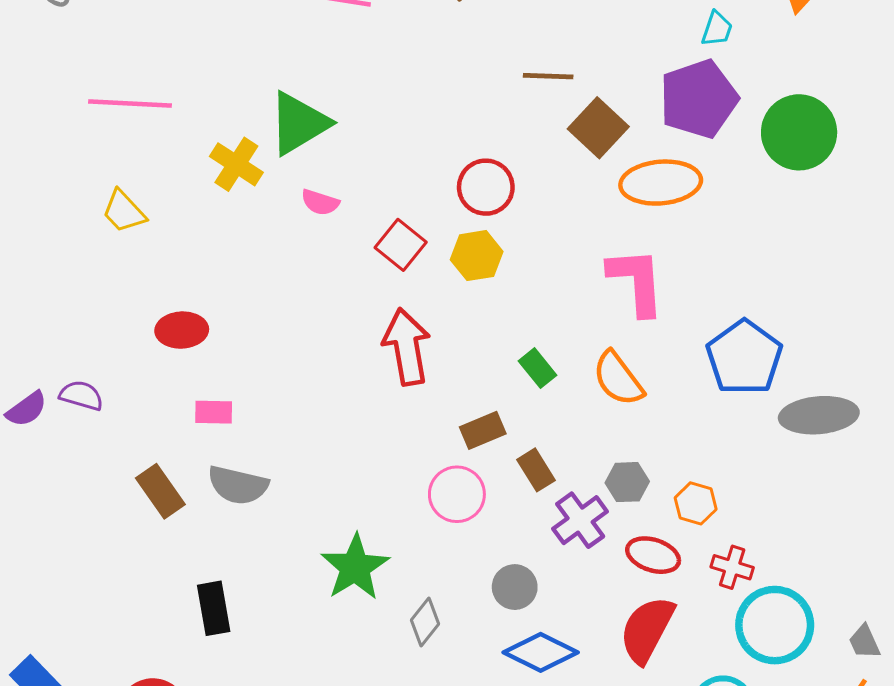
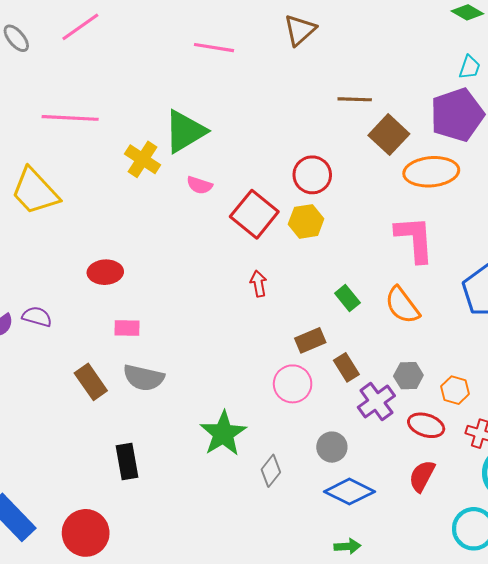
yellow trapezoid: (124, 211) -> (35, 191), moved, size x1.6
red square: (401, 245) -> (254, 214), size x1.4
red arrow: (407, 347) -> (258, 284), size x0.5
red semicircle: (647, 630) -> (422, 476), size x0.7

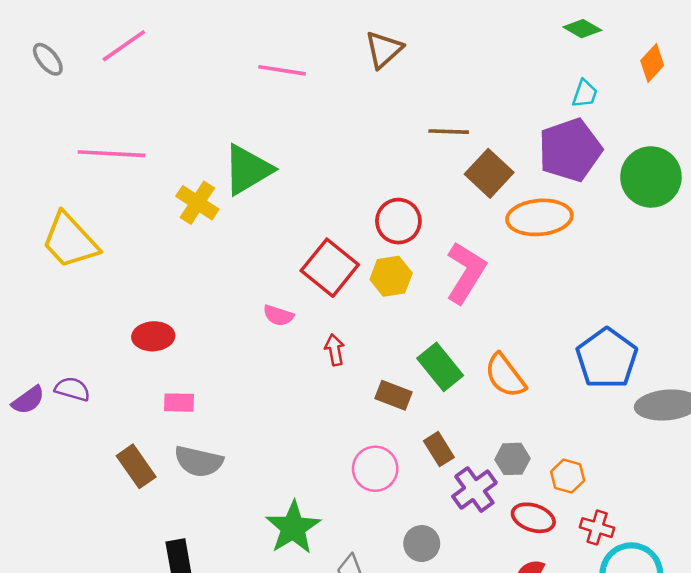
pink semicircle: (199, 185) -> (278, 315), moved
pink L-shape: (415, 239) -> (466, 273), moved, turned 36
green rectangle: (347, 298) -> (440, 367), size x1.5
brown rectangle: (310, 340) -> (394, 395), moved, turned 44

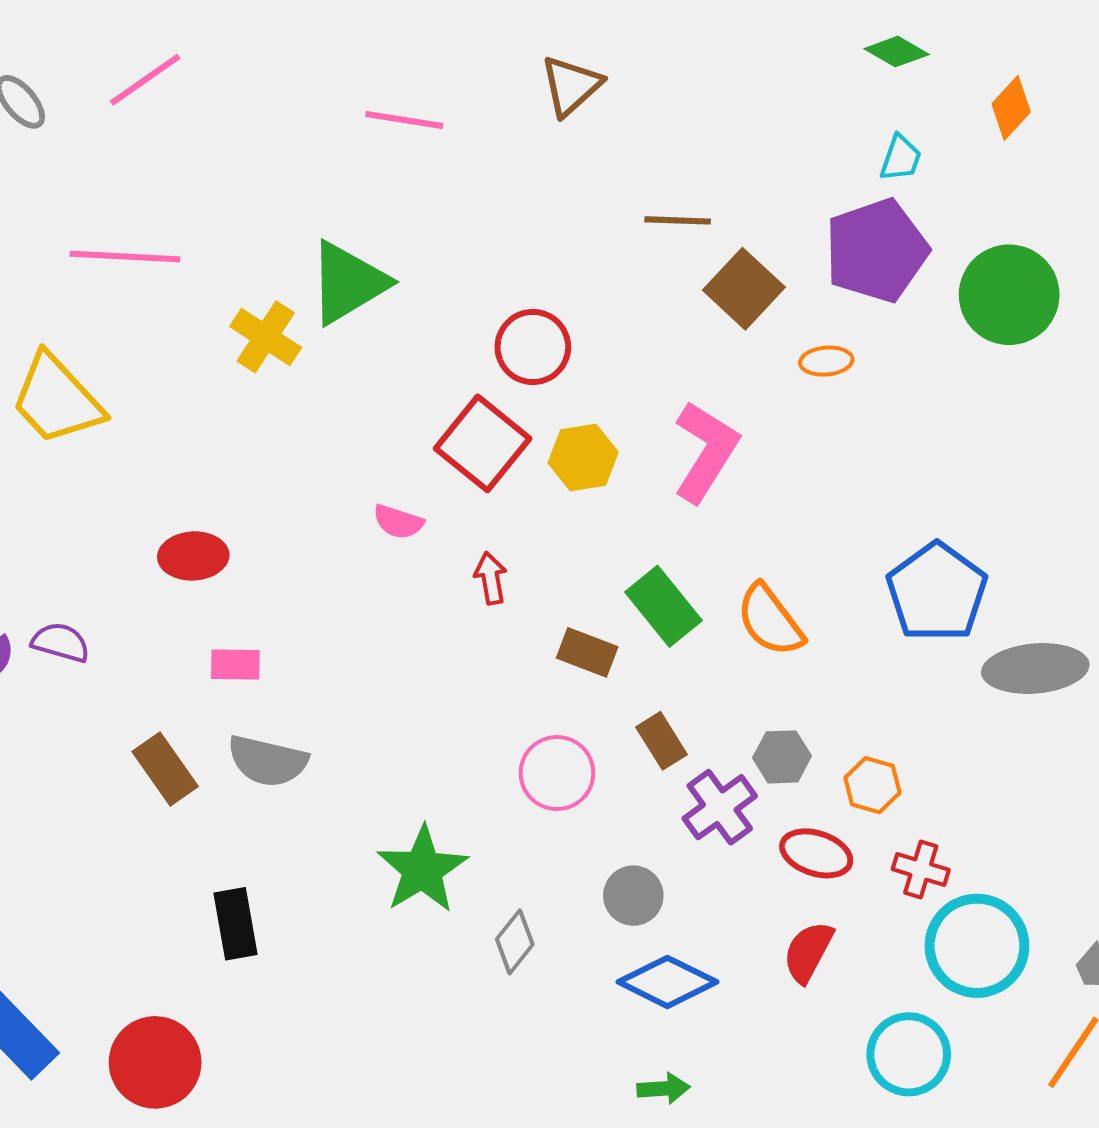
orange ellipse: (539, 217) -> (826, 361), size x0.5
red circle: (398, 221) -> (533, 347), moved

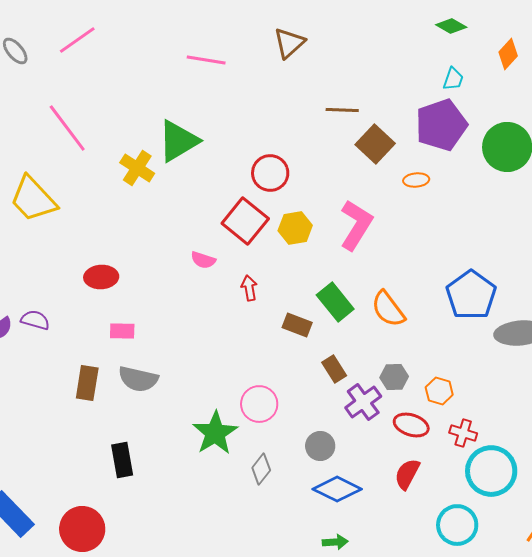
pink line: (125, 257) -> (67, 128), turned 50
brown rectangle: (165, 769) -> (87, 383), turned 44
pink circle: (557, 773) -> (259, 404), moved

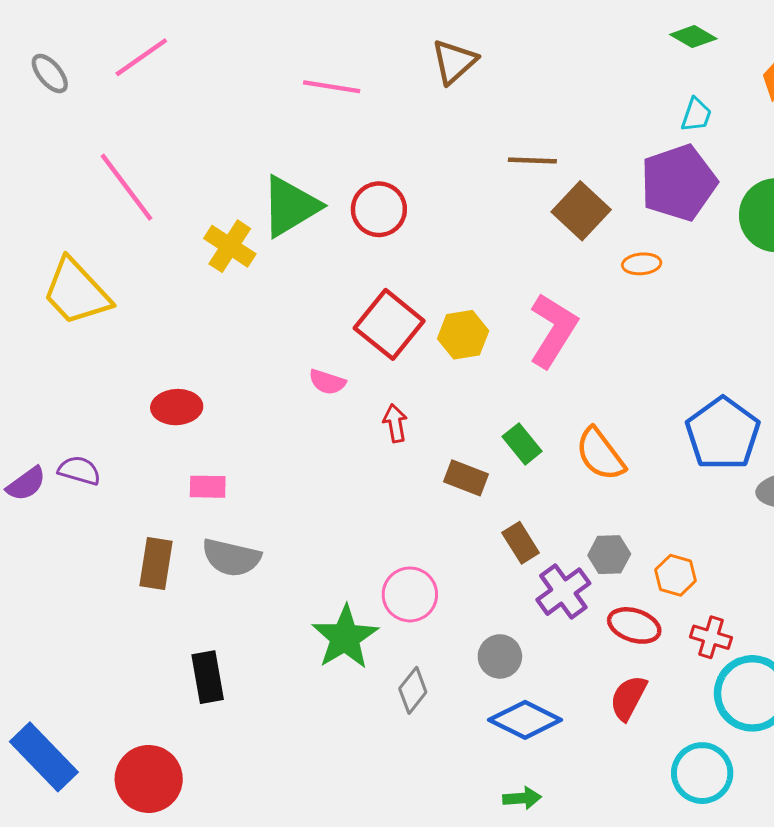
red circle: (270, 173) -> (379, 209), moved
green rectangle: (335, 302) -> (522, 444), size x0.7

